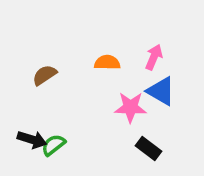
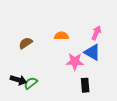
pink arrow: (154, 57) -> (96, 33), moved
black rectangle: (148, 149) -> (85, 85), turned 48

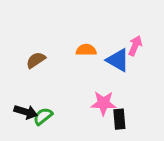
blue triangle: (92, 52) -> (118, 60), moved
pink star: (75, 62) -> (103, 103), moved

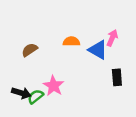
pink star: (103, 103) -> (54, 86), moved, turned 30
black rectangle: (119, 119) -> (117, 77), moved

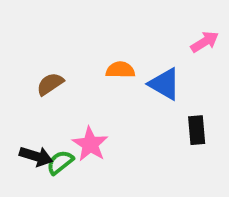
pink arrow: (112, 38) -> (205, 42), moved, turned 35

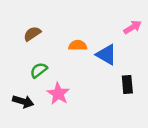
brown semicircle: (50, 84) -> (32, 34), moved
green semicircle: (60, 162) -> (39, 70), moved

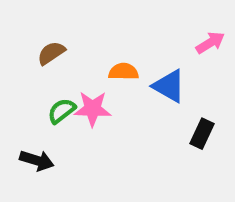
black rectangle: (127, 85) -> (202, 134), turned 30
pink star: (58, 94) -> (93, 109), moved, turned -30

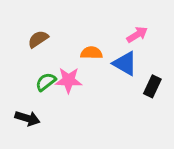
pink arrow: (210, 43) -> (137, 35), moved
black rectangle: (202, 134) -> (152, 86), moved

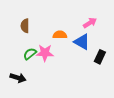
brown semicircle: (38, 39) -> (25, 26), turned -56

